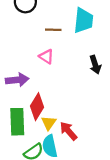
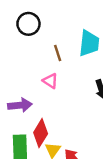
brown line: (53, 30) -> (58, 53), turned 70

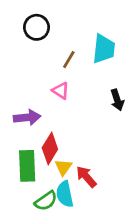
brown line: (58, 53) -> (69, 60), turned 49

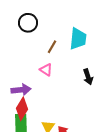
red diamond: (50, 148) -> (22, 109), moved

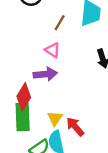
purple arrow: (21, 90) -> (45, 74), moved

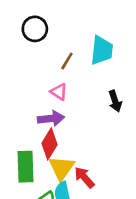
red diamond: (24, 97) -> (50, 144), moved
yellow triangle: (55, 118) -> (62, 168), size x1.5

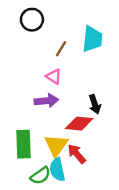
black arrow: (115, 101) -> (95, 104), moved
red diamond: (50, 144) -> (79, 124), moved, turned 64

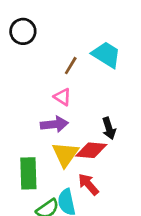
black circle: (32, 20) -> (23, 31), moved
cyan trapezoid: (92, 39) -> (106, 55), turned -64
yellow triangle: (56, 145) -> (65, 154), moved

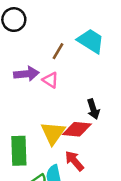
purple arrow: (54, 124) -> (26, 74), moved

